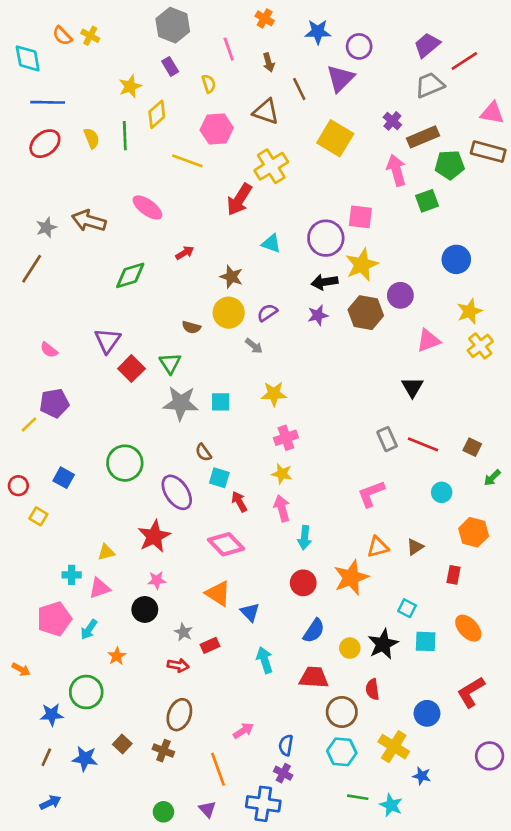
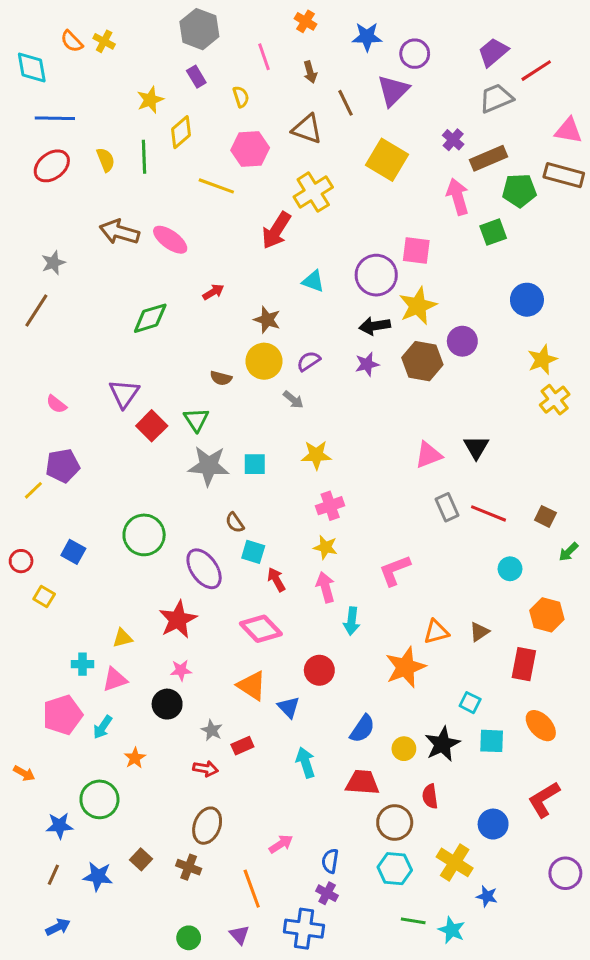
brown arrow: (89, 221) -> (119, 232), moved
pink triangle: (428, 341) -> (429, 455), moved
pink L-shape: (371, 494) -> (395, 570), moved
red rectangle: (454, 575) -> (524, 664), size x1.5
red circle: (303, 583) -> (319, 670), moved

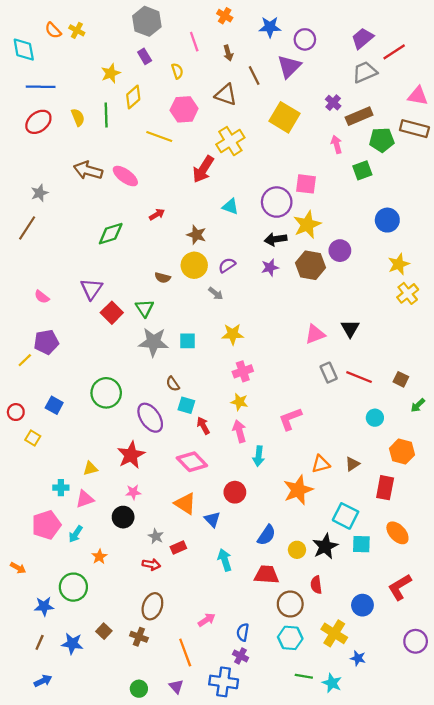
pink arrow: (458, 197) -> (337, 144), size x0.7
cyan square: (470, 703) -> (346, 516), size x1.6

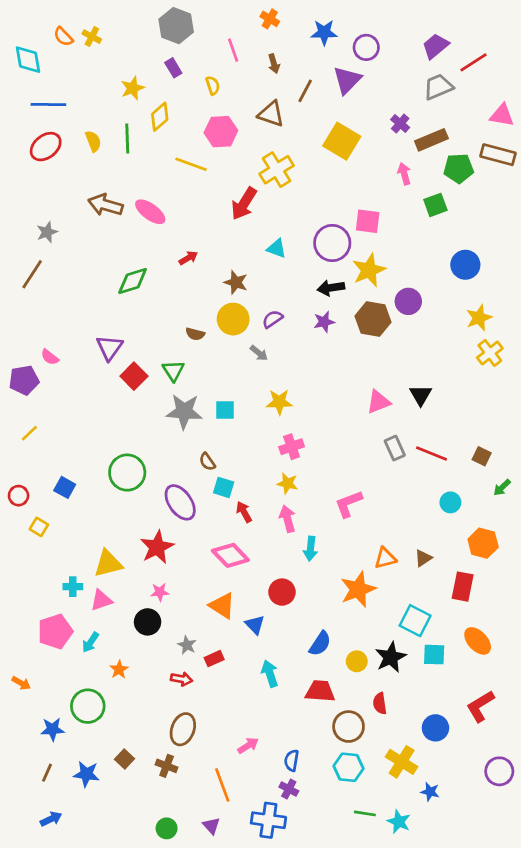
brown line: (254, 76) -> (305, 91), turned 54
purple pentagon: (46, 342) -> (24, 380), moved
yellow triangle: (90, 469) -> (108, 564), size x1.6

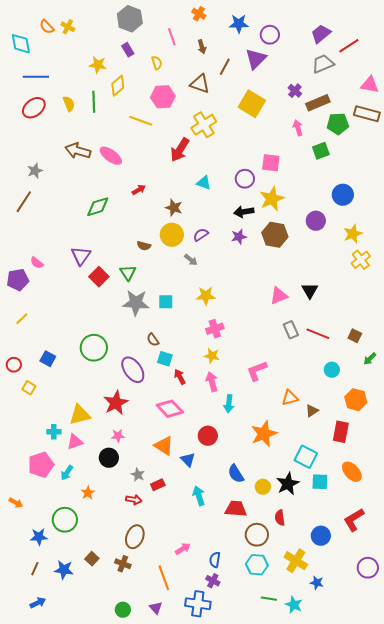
yellow star: (133, 88) -> (98, 65), turned 30
purple circle: (332, 243) -> (245, 179), size x0.7
purple circle: (408, 301) -> (316, 221), moved
orange triangle: (385, 558) -> (290, 398), moved
blue semicircle: (320, 644) -> (236, 474), turned 114

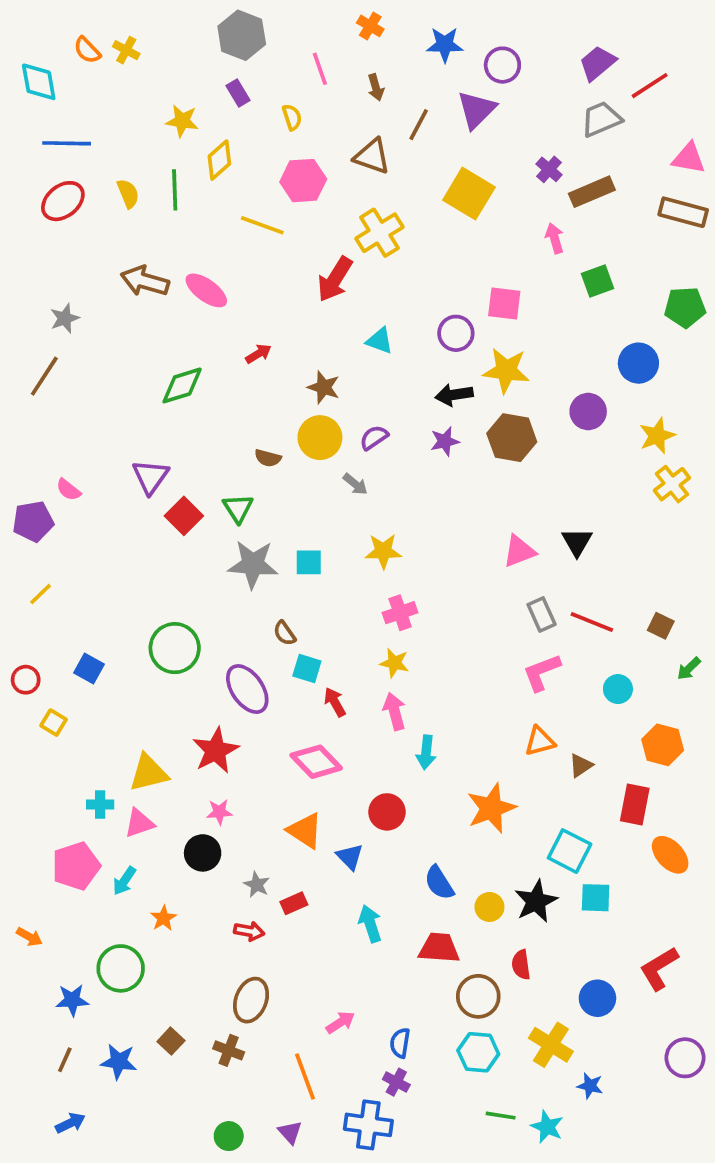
green pentagon: (338, 124) -> (685, 307), moved
yellow star: (272, 199) -> (506, 371), turned 30
pink L-shape: (257, 371) -> (542, 672), moved
orange ellipse: (352, 472) -> (670, 855), moved

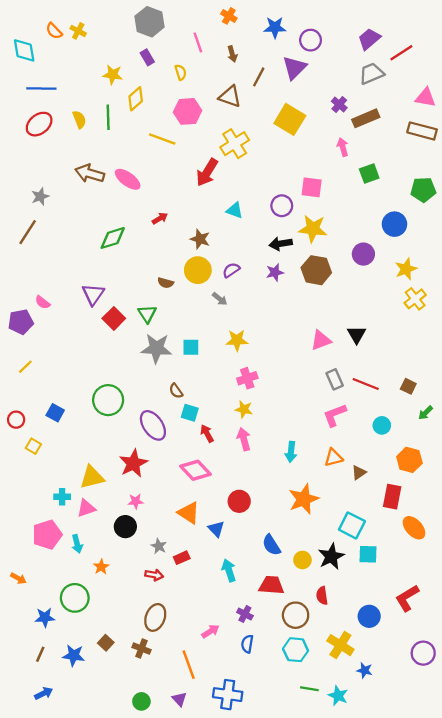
cyan arrow: (426, 752) -> (291, 452), moved
cyan arrow: (124, 881) -> (77, 544), turned -48
purple cross: (396, 1082) -> (245, 614), moved

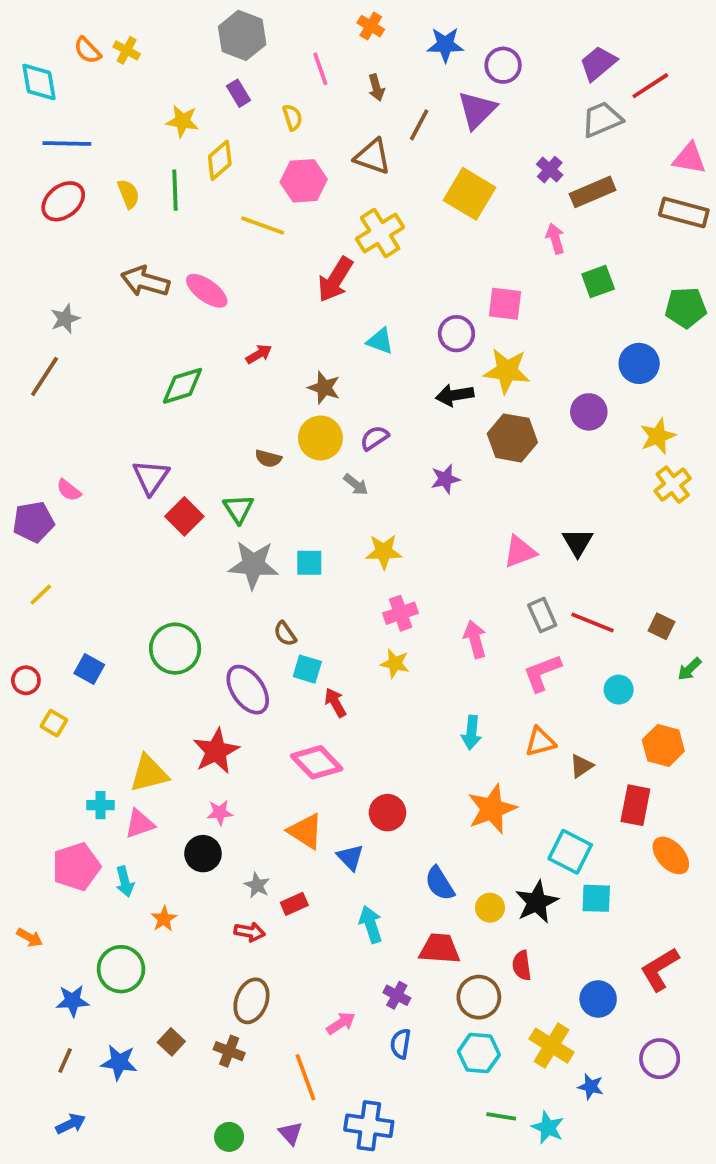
purple star: (275, 272) -> (445, 479), moved
pink arrow: (244, 439) -> (475, 639), moved
purple circle: (423, 653) -> (660, 1059), moved

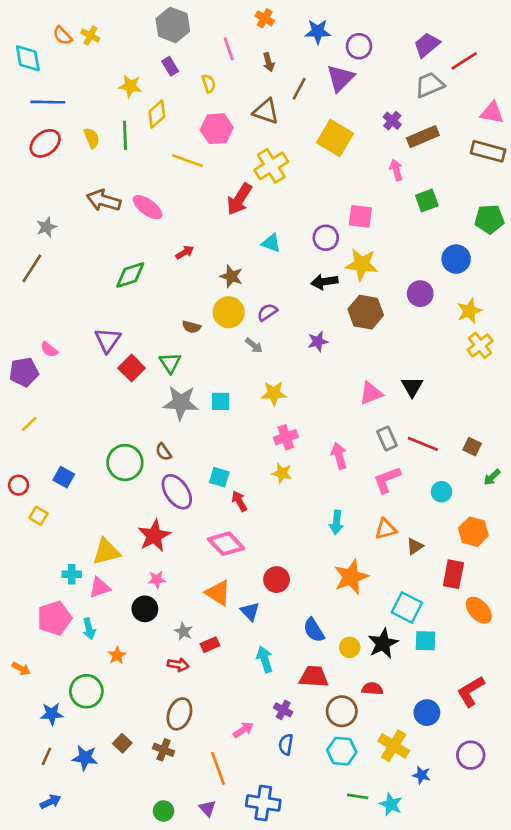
brown semicircle: (285, 634) -> (164, 452), moved
red semicircle: (522, 965) -> (372, 689), turned 102

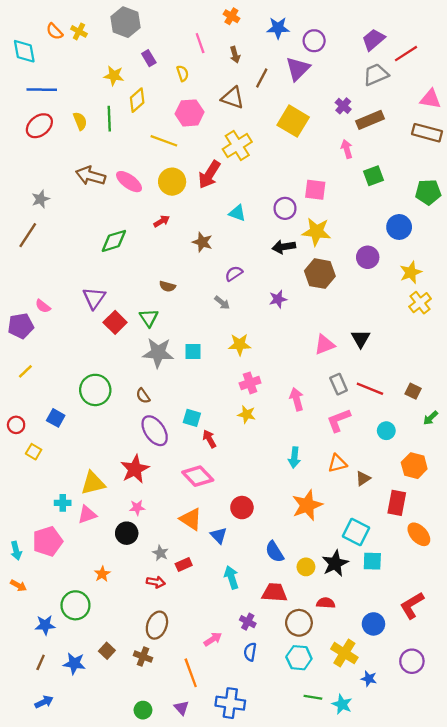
gray hexagon: (173, 25) -> (126, 22), moved
yellow circle: (229, 312) -> (172, 182), moved
green circle: (125, 463) -> (95, 390), moved
cyan arrow: (89, 629) -> (16, 551), moved

